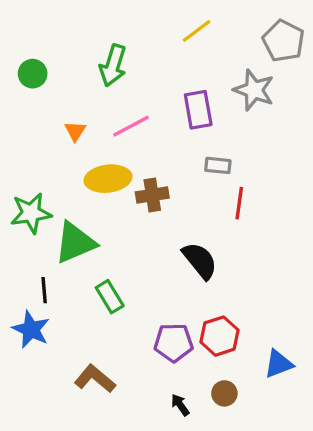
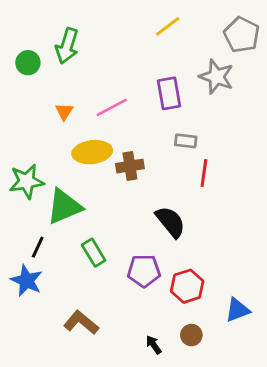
green arrow: (113, 65) -> (67, 46), moved
black line: (44, 290) -> (38, 247), turned 30
purple pentagon: (174, 343) -> (144, 271), moved

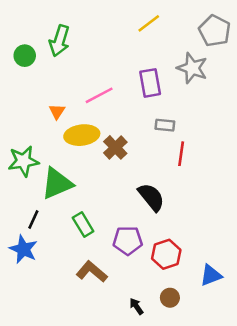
orange triangle: (64, 112) -> (57, 111), moved
brown cross: (130, 166) -> (115, 147), turned -35
brown L-shape: (81, 322) -> (92, 272), moved

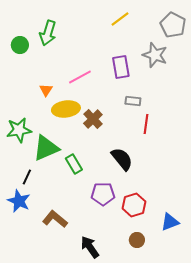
green rectangle: (83, 224) -> (74, 164), moved
brown L-shape: (92, 272) -> (55, 219), moved
black arrow: (136, 306) -> (90, 247), moved, size x1.6

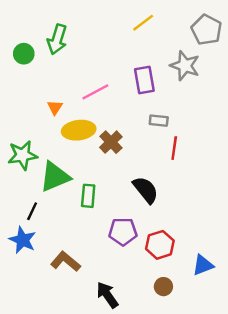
green rectangle: (74, 164) -> (88, 196), turned 36

